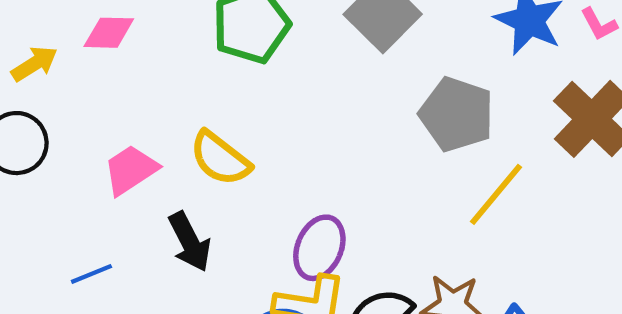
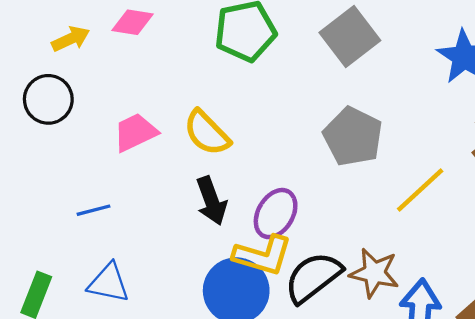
gray pentagon: (457, 114) -> (353, 137), moved
black arrow: (190, 242) -> (211, 201), moved

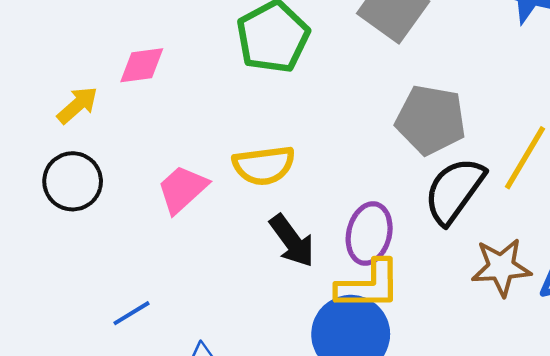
yellow semicircle: (207, 133) -> (264, 165), turned -36
blue line: (94, 210) -> (132, 313), moved
black semicircle: (313, 277) -> (454, 191), moved

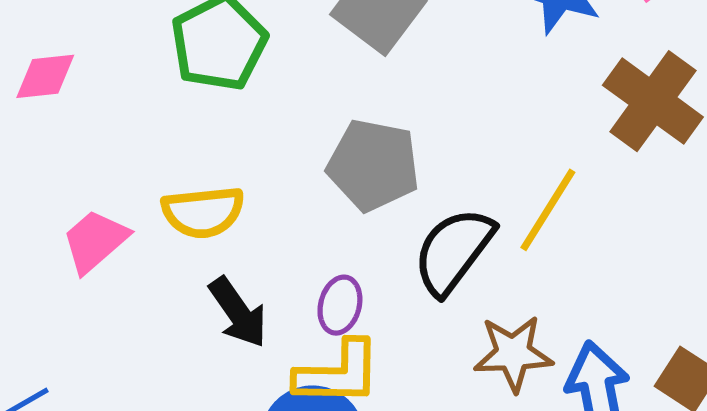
gray pentagon: (431, 120) -> (373, 165), moved
purple ellipse: (369, 234) -> (340, 305), size x0.7

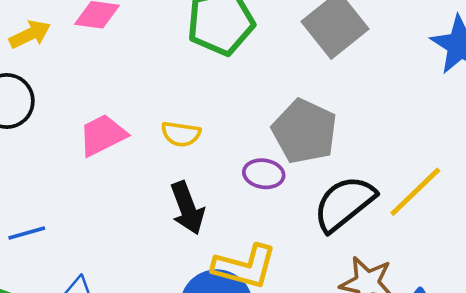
yellow semicircle: (203, 212) -> (181, 134), size x0.7
purple ellipse: (340, 305) -> (264, 174), moved, turned 69

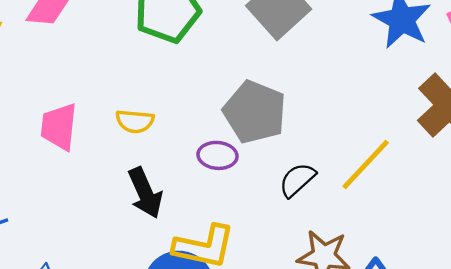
pink trapezoid: (103, 135) -> (59, 127), turned -54
black semicircle: (344, 203) -> (297, 180), size x0.6

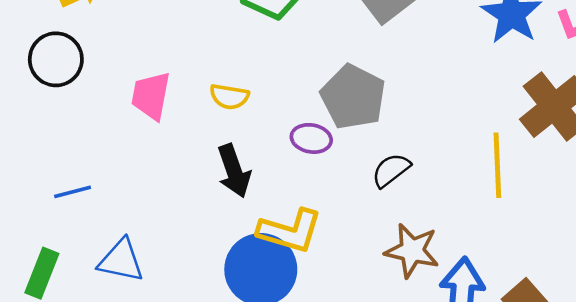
yellow line: (366, 165) -> (497, 165), moved, turned -50

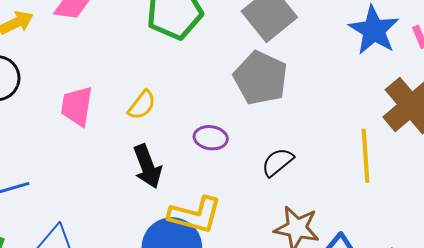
yellow semicircle: (229, 97) -> (142, 105), turned -60
gray pentagon: (353, 97) -> (261, 78), moved

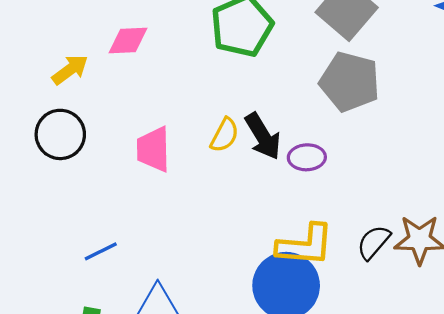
black semicircle: (278, 162) -> (374, 242), moved
black arrow: (147, 166) -> (263, 136), moved

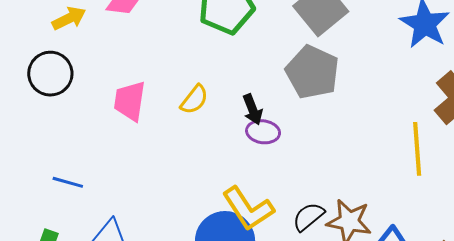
black arrow: (263, 136) -> (253, 109), moved, size x0.7
yellow L-shape: (305, 245) -> (248, 209), turned 42
blue line: (101, 251) -> (68, 182), turned 32

